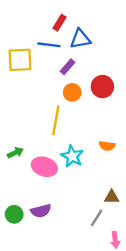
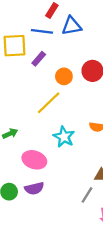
purple rectangle: (68, 67) -> (39, 59), moved
yellow line: (56, 120) -> (49, 103), turned 36
pink ellipse: (44, 167) -> (34, 160), moved

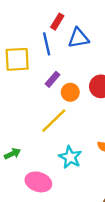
blue line: (42, 31) -> (47, 44), turned 70
purple rectangle: (39, 59) -> (53, 79), moved

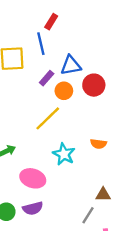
blue triangle: (78, 38) -> (71, 65), moved

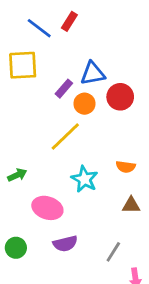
blue line: (41, 44) -> (39, 28), moved, turned -40
brown triangle: (103, 194) -> (131, 205), moved
purple semicircle: (33, 208) -> (65, 244), moved

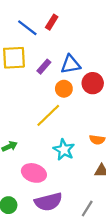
purple rectangle: (64, 89) -> (44, 67), moved
purple semicircle: (65, 244) -> (48, 202), size x1.4

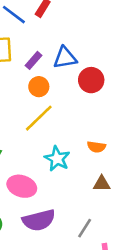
orange circle: (64, 89) -> (39, 87), moved

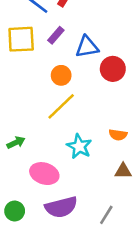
purple rectangle: (34, 60) -> (56, 35), moved

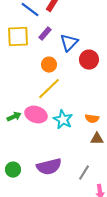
blue triangle: (87, 47) -> (69, 43), turned -36
orange semicircle: (118, 135) -> (92, 119), moved
pink ellipse: (44, 174) -> (36, 115), moved

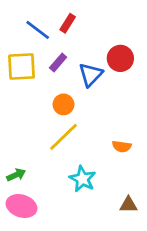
red circle: (89, 60) -> (120, 58), moved
pink ellipse: (36, 115) -> (21, 206), moved
orange semicircle: (92, 119) -> (122, 146), moved

